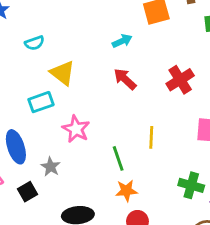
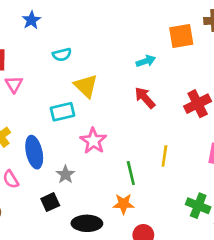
orange star: (126, 191) -> (123, 204), moved
black square: (27, 192) -> (50, 202), moved

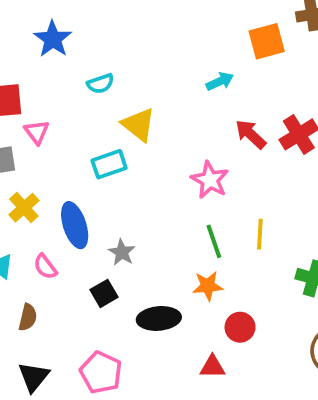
blue star: (31, 20) -> (53, 39), size x1.4
red arrow: (145, 98) -> (251, 134), moved
pink star: (93, 141) -> (210, 180), moved
yellow line: (164, 156) -> (260, 234), moved

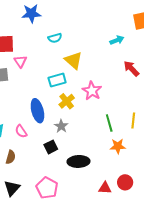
blue star: (53, 39) -> (31, 14), turned 30
pink star: (210, 180) -> (92, 91), moved
yellow cross: (24, 208) -> (67, 101), moved
orange star: (208, 286) -> (118, 146), moved
red circle: (240, 327) -> (125, 182), moved

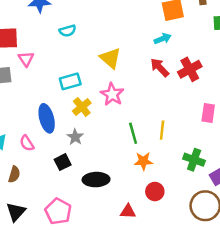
cyan arrow: (117, 40) -> (163, 39), moved
yellow triangle: (73, 60) -> (110, 58), moved
red circle: (125, 182) -> (155, 192), moved

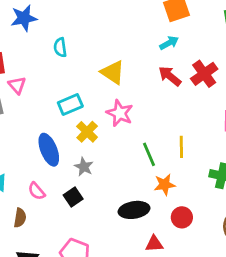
cyan semicircle: (68, 31) -> (60, 47), turned 105
pink semicircle: (27, 143) -> (37, 191), moved
black ellipse: (96, 180) -> (134, 210), moved

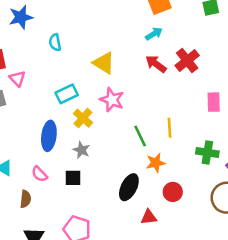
blue ellipse: (49, 150) -> (49, 136), turned 32
black square: (73, 197) -> (73, 178), turned 36
black ellipse: (134, 210) -> (129, 187), turned -52

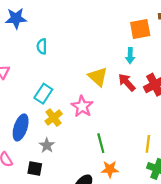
cyan arrow: (154, 34) -> (130, 56), turned 112
yellow triangle: (104, 63) -> (98, 77), moved
cyan rectangle: (67, 94) -> (43, 94), turned -42
yellow line: (169, 128) -> (148, 144), moved

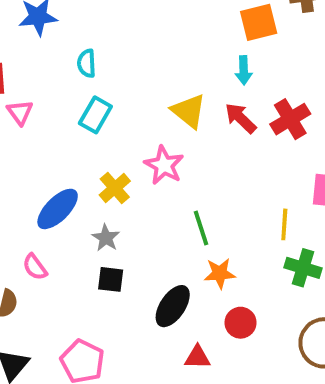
cyan rectangle: (43, 94) -> (95, 115), moved
blue ellipse: (21, 127) -> (58, 209), turned 30
black square: (35, 168) -> (111, 279), moved

